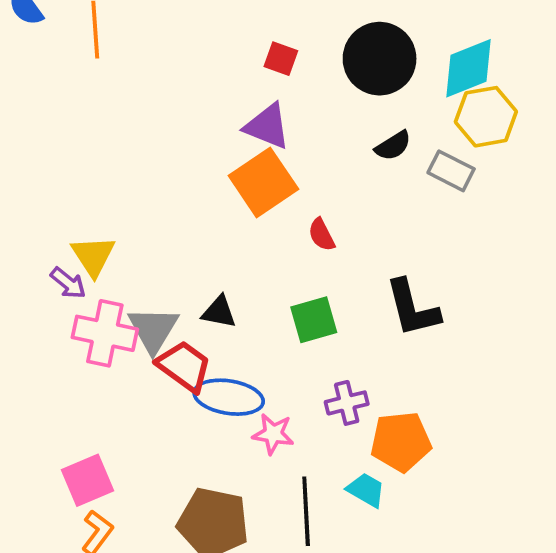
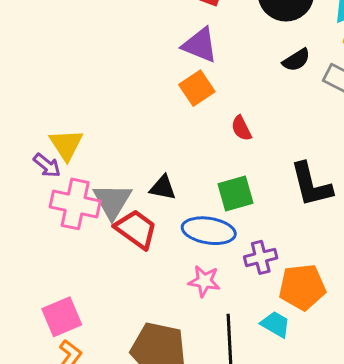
orange square: (263, 182) -> (197, 88), size x0.7
blue ellipse: (229, 397) -> (209, 231), moved

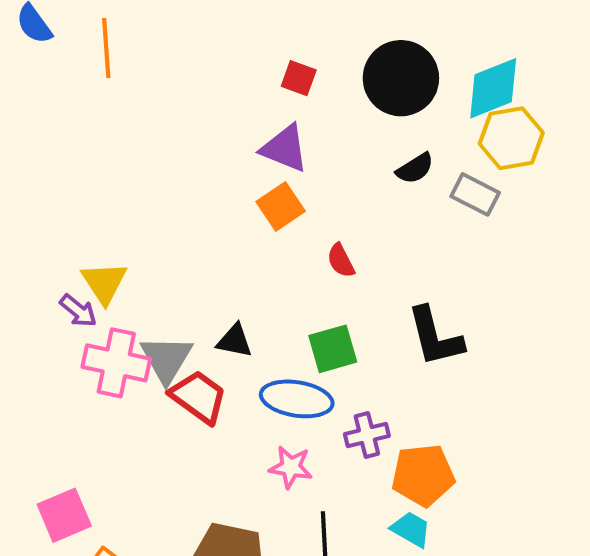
pink square: (62, 317) -> (64, 515), moved
cyan trapezoid: (276, 324) -> (411, 529), moved

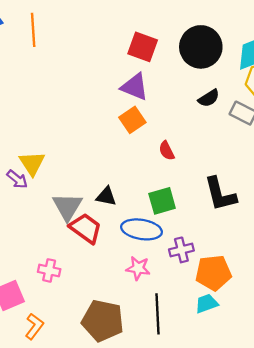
red square: (299, 78) -> (143, 47), size x1.5
pink cross: (116, 363) -> (49, 270), moved, size x0.6
cyan trapezoid: (411, 529) -> (207, 304), turned -50

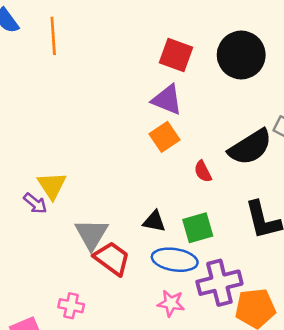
black semicircle: (209, 98) -> (250, 147), moved, size x1.8
black triangle: (106, 196) -> (154, 221), moved
purple cross: (181, 250) -> (219, 283), size x1.6

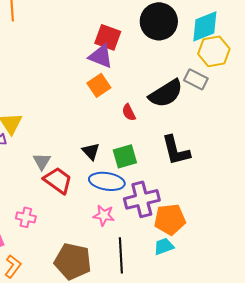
red square: (176, 55) -> (108, 37), moved
black triangle: (154, 221) -> (91, 151), turned 36
gray triangle: (92, 234) -> (42, 161), size x0.7

